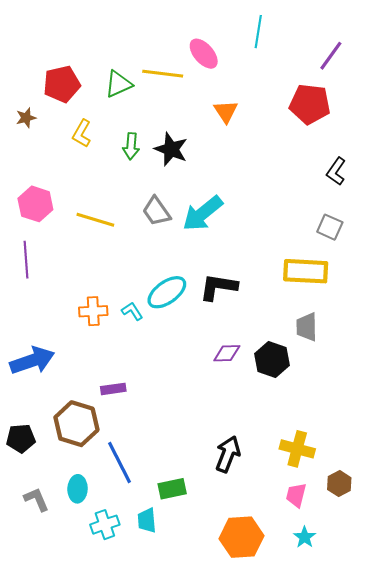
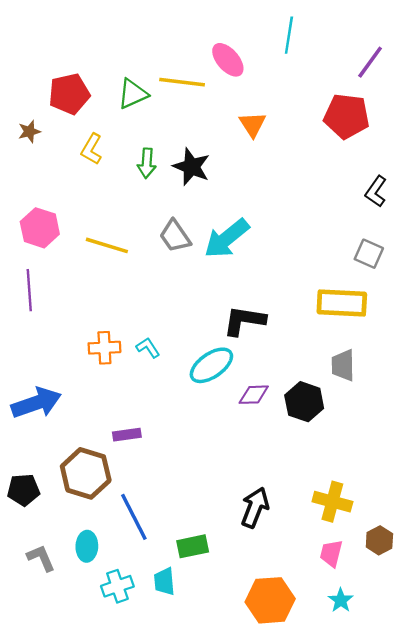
cyan ellipse: (167, 292) -> (211, 365), moved

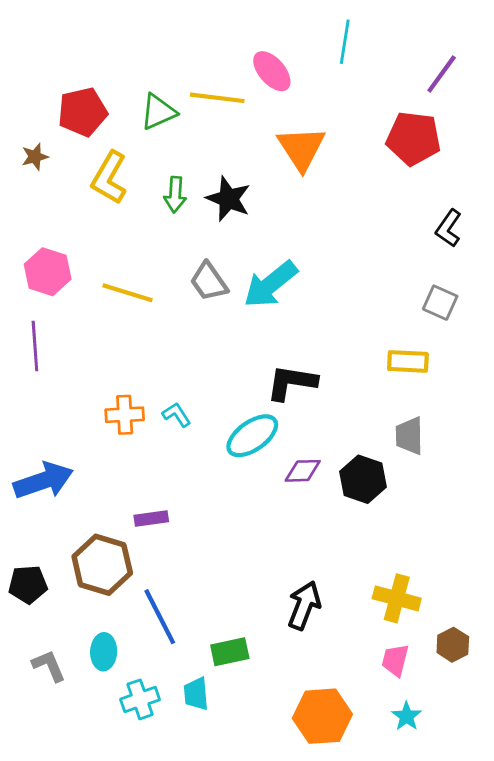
orange triangle: (253, 124) -> (301, 148), size x1.5
yellow L-shape: (92, 149) -> (109, 178), size x1.4
yellow rectangle: (342, 303) -> (408, 361), size x0.7

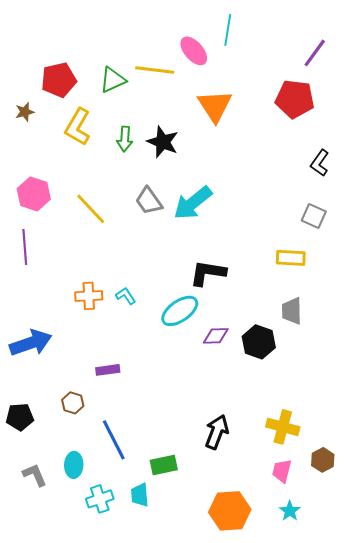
cyan line: (345, 42) -> (228, 30), moved
yellow line: (127, 293) -> (91, 209), turned 30
brown hexagon: (102, 565) -> (73, 403), size x0.5

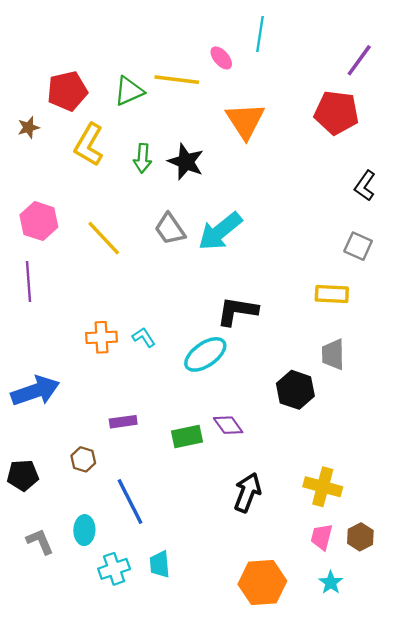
pink ellipse: (194, 51) -> (221, 58), size x0.7
purple diamond: (216, 336) -> (228, 425), moved, turned 56
brown hexagon: (323, 460) -> (360, 537), moved
green rectangle: (164, 465) -> (187, 437), moved

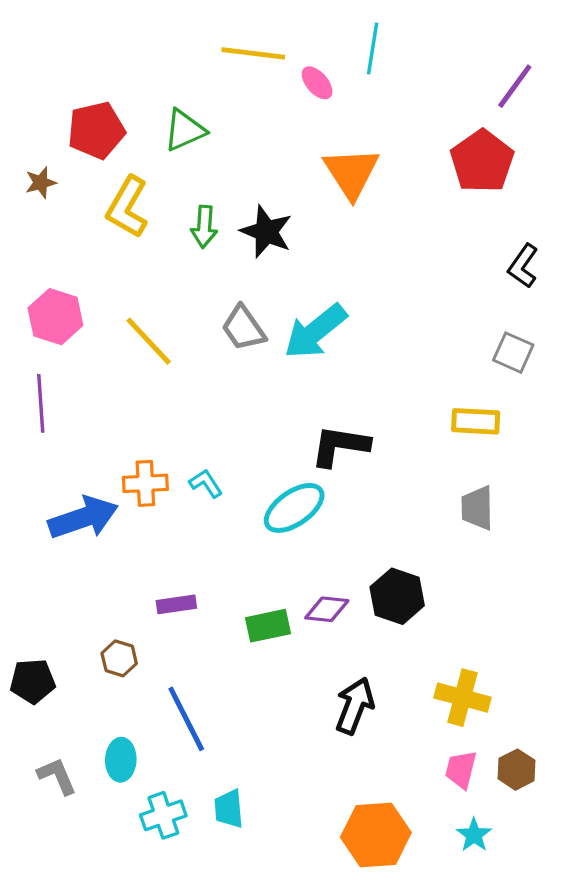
yellow line: (177, 80) -> (253, 53), moved
red pentagon: (336, 113) -> (482, 161), turned 30
black hexagon: (295, 390) -> (397, 596), moved
blue arrow: (35, 391) -> (83, 518), moved
purple diamond: (228, 425) -> (327, 609), turned -48

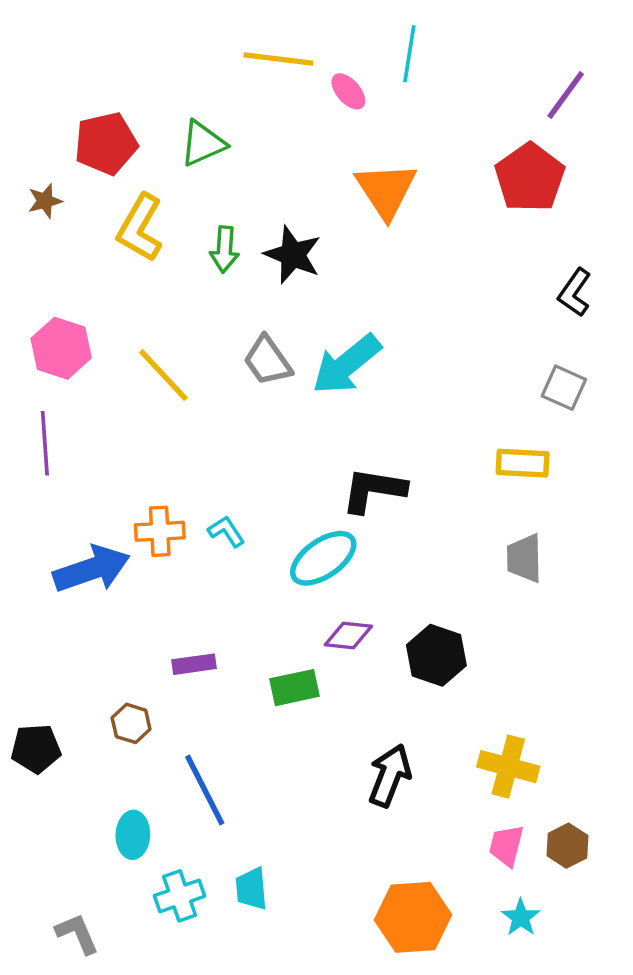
purple diamond: (327, 609) -> (348, 635), moved
gray L-shape: (57, 776) -> (77, 934), moved

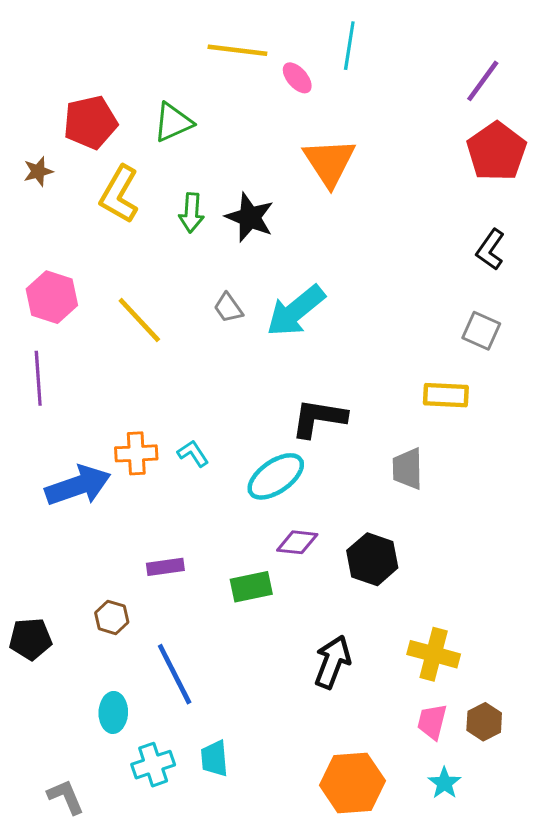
red pentagon: (530, 178) -> (496, 151), moved
gray trapezoid: (268, 361) -> (228, 308), size x0.7
gray trapezoid: (524, 558) -> (408, 469), moved

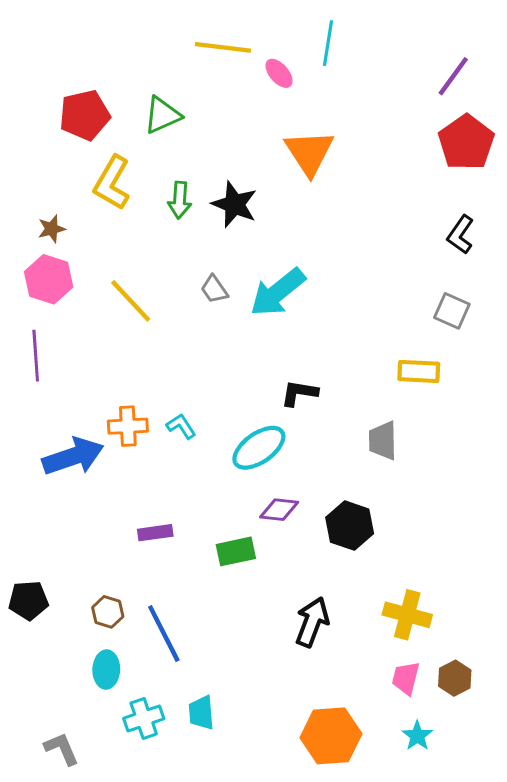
brown star: (38, 171) -> (52, 229), moved
black L-shape: (319, 418) -> (299, 393), size x0.7
brown hexagon: (112, 617) -> (108, 612), moved

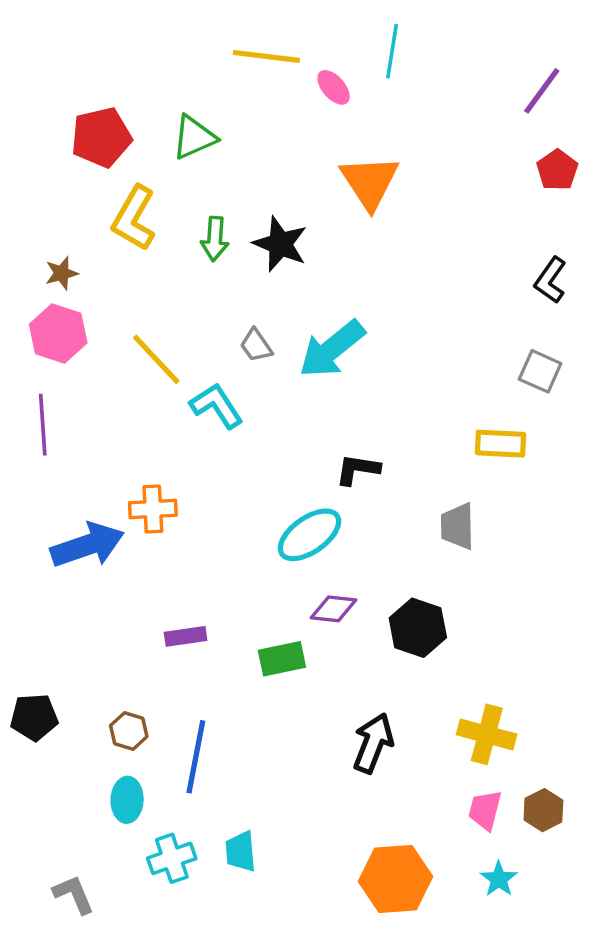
red pentagon: (466, 142) -> (557, 170), size x0.6
cyan L-shape: (181, 426) -> (217, 406), moved, size x1.5
blue line: (164, 634) -> (196, 757), turned 38

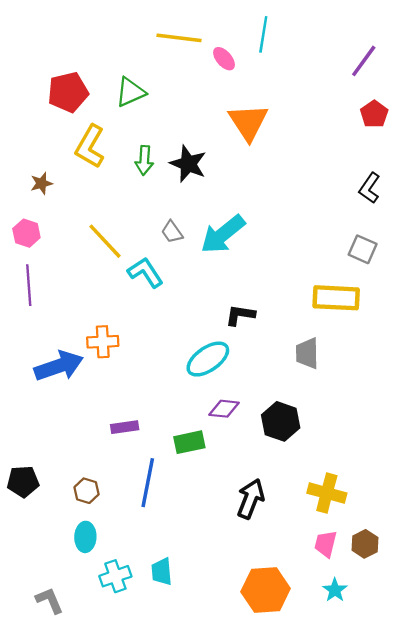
pink hexagon: (58, 333) -> (26, 233), moved, size x0.7
yellow rectangle: (500, 444) -> (336, 298), size x1.4
blue line: (196, 757) -> (148, 483), moved

